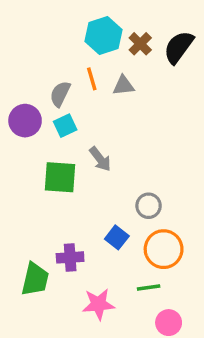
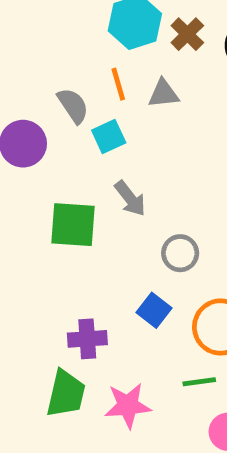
gray semicircle: (60, 94) -> (73, 106), turned 120
cyan square: (65, 126) -> (109, 137), moved
gray circle: (149, 206) -> (180, 253), moved
green trapezoid: (35, 279) -> (66, 394), moved

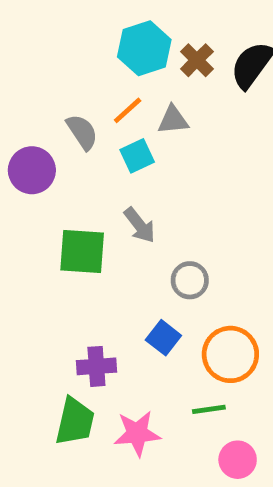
orange line: (118, 84) -> (128, 110), turned 64
cyan square: (109, 137) -> (137, 156), moved

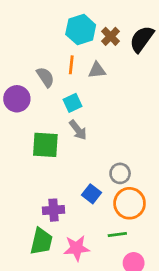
orange line: (128, 110) -> (71, 65), turned -42
cyan square: (137, 156) -> (73, 103), moved
gray circle: (190, 280) -> (120, 173), moved

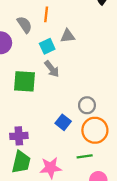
gray triangle: (97, 70) -> (68, 36), moved
purple cross: (54, 210) -> (19, 136), moved

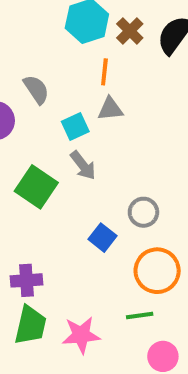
orange line: (46, 14) -> (104, 72), moved
green square: (25, 81) -> (36, 187), turned 30
gray circle: (87, 105) -> (143, 212), moved
blue square: (63, 122) -> (103, 238), moved

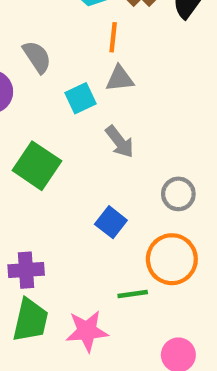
gray arrow: (83, 165) -> (120, 142), moved
gray circle: (143, 212) -> (178, 194), moved
green line: (140, 315) -> (133, 294), moved

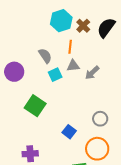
gray semicircle: (37, 57) -> (45, 56), moved
gray arrow: (120, 142) -> (92, 73), moved, turned 84

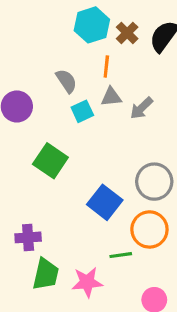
gray circle: (100, 119) -> (154, 182), size x1.5
blue square: (69, 132) -> (105, 202), size x1.5
purple cross: (30, 154) -> (28, 237), moved

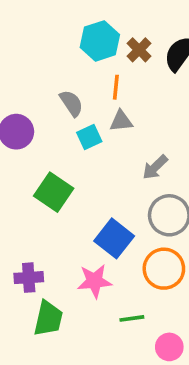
gray arrow: (141, 108) -> (155, 167), moved
green line: (121, 255) -> (132, 318), moved
pink star: (87, 282) -> (95, 281), moved

